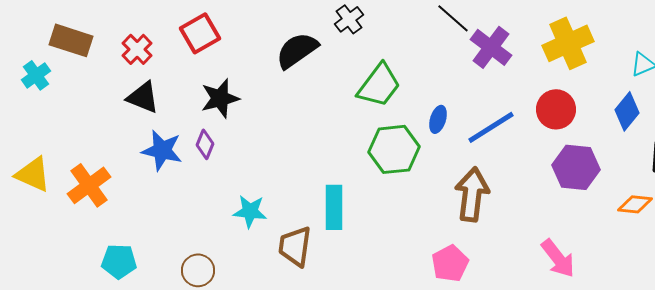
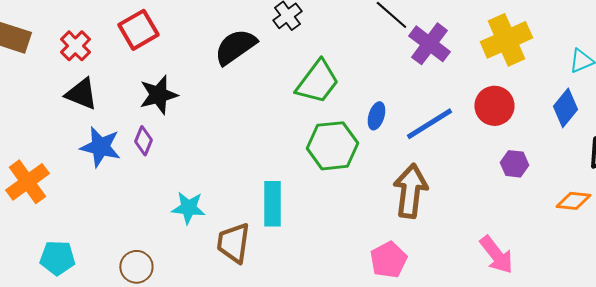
purple hexagon: (576, 167) -> (514, 164), size x0.6

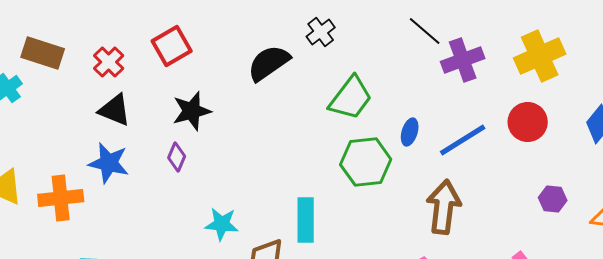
purple cross: (429, 44) -> (463, 60), turned 33
blue star: (100, 147) -> (109, 163), moved
purple hexagon: (514, 164) -> (553, 199), moved
orange cross: (27, 182) -> (61, 198), turned 30

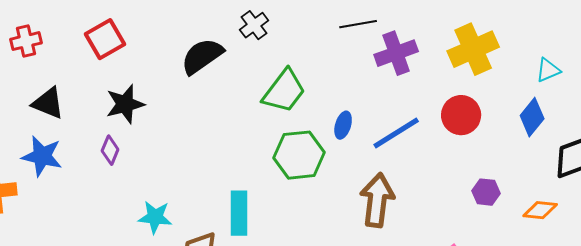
black line: (425, 31) -> (358, 24), turned -51
red cross: (109, 62) -> (26, 41), moved, turned 32

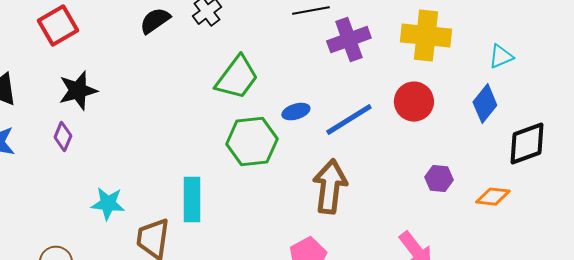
yellow cross: (473, 49) -> (426, 36), turned 30
black semicircle: (202, 56) -> (155, 21), moved, size x0.7
blue ellipse: (343, 125) -> (296, 112), turned 56

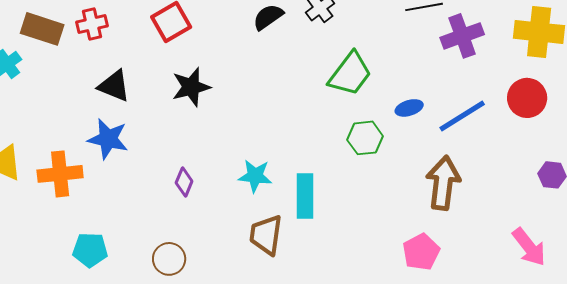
purple diamond: (63, 137) -> (184, 182), moved
green hexagon: (252, 142) -> (365, 138), size x0.7
cyan star: (108, 204) -> (255, 176), moved

